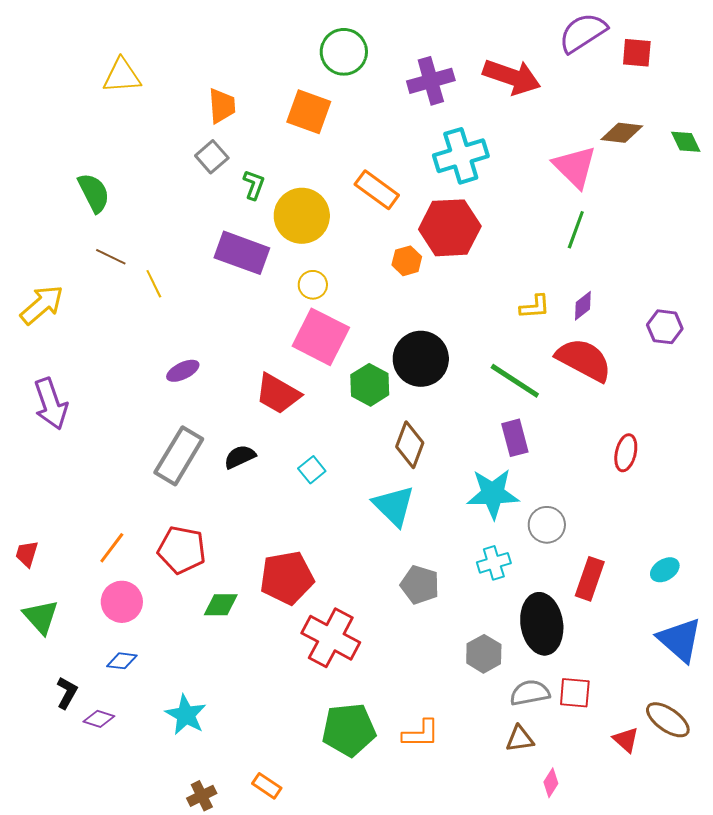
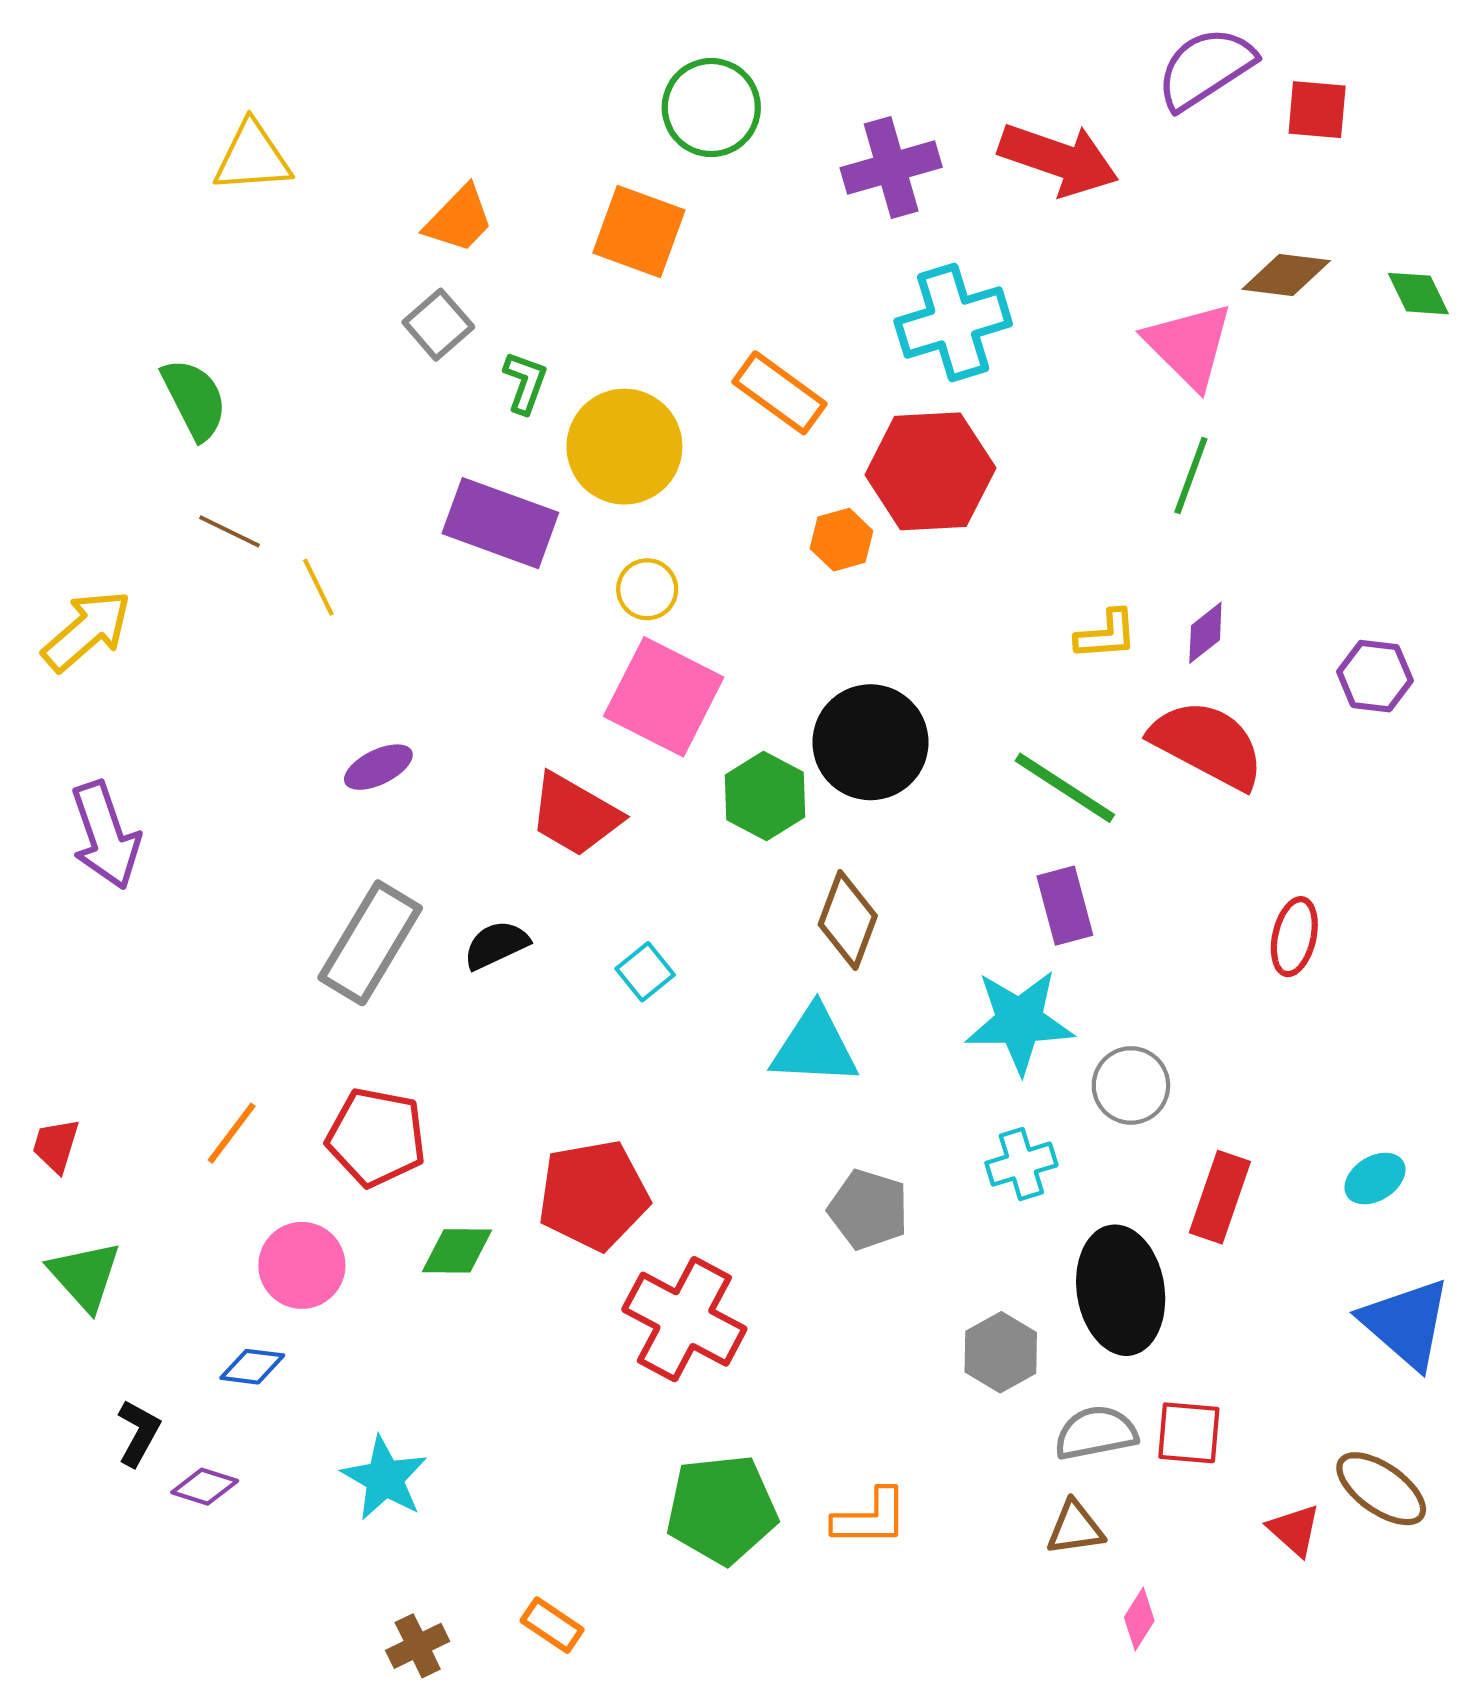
orange trapezoid: (222, 106) -> (459, 219), turned 48
cyan triangle: (394, 506) -> (815, 1046), turned -42
pink circle: (122, 602) -> (302, 1265), moved

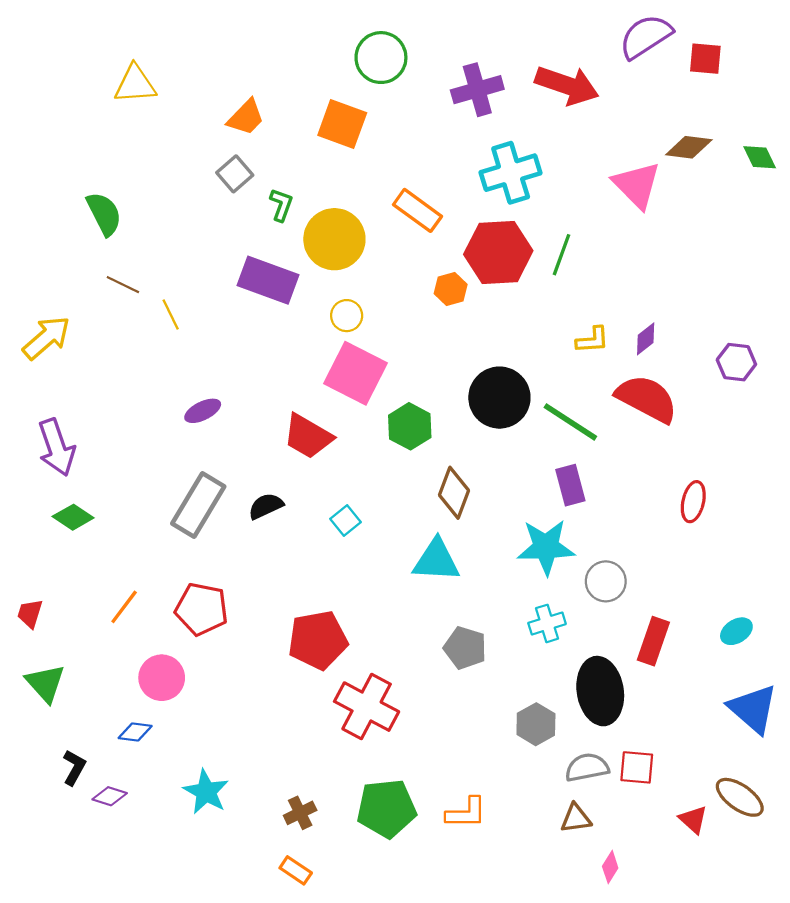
green line: (1191, 476) -> (561, 255), moved
black circle: (870, 742) -> (499, 398), moved
green diamond: (457, 1251) -> (73, 517), moved, turned 33
brown cross: (418, 1646) -> (300, 813), moved

